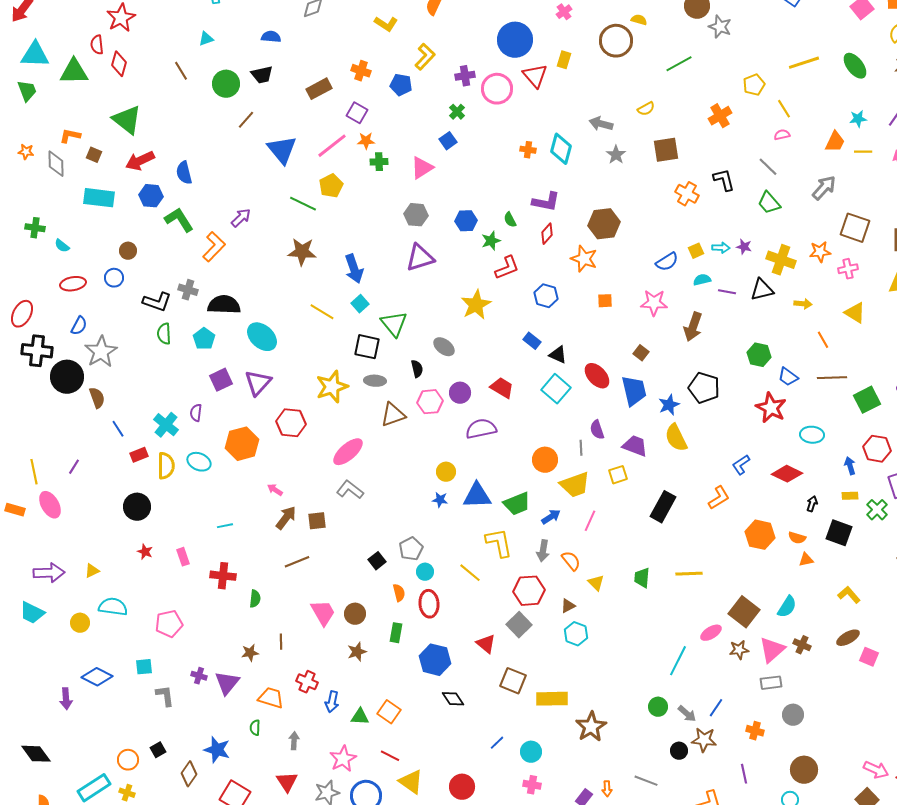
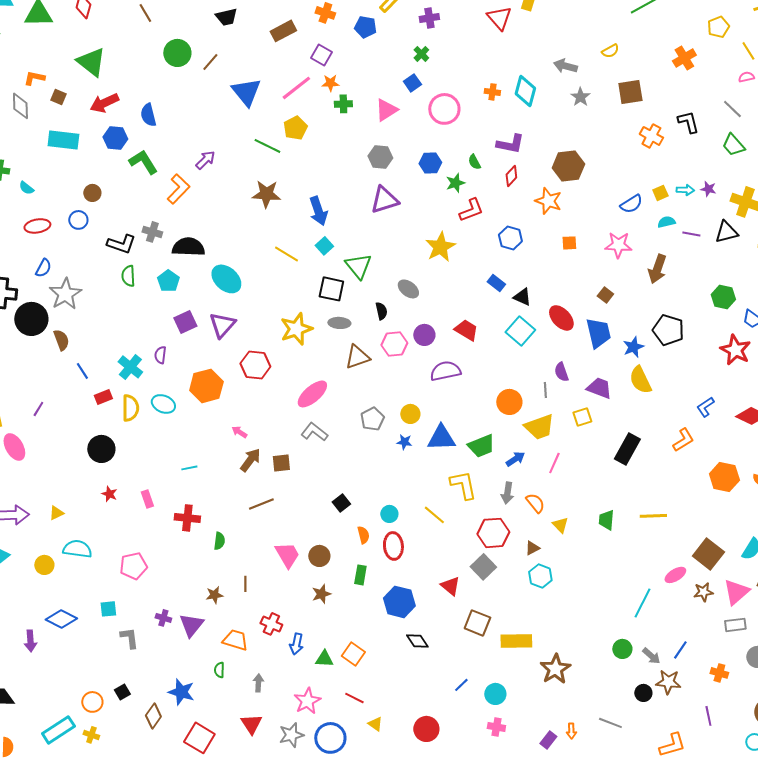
green circle: (226, 84) -> (177, 53), moved
pink circle: (497, 89) -> (444, 109), moved
gray pentagon: (411, 549) -> (372, 419), moved
yellow triangle: (411, 782) -> (375, 724), size x0.6

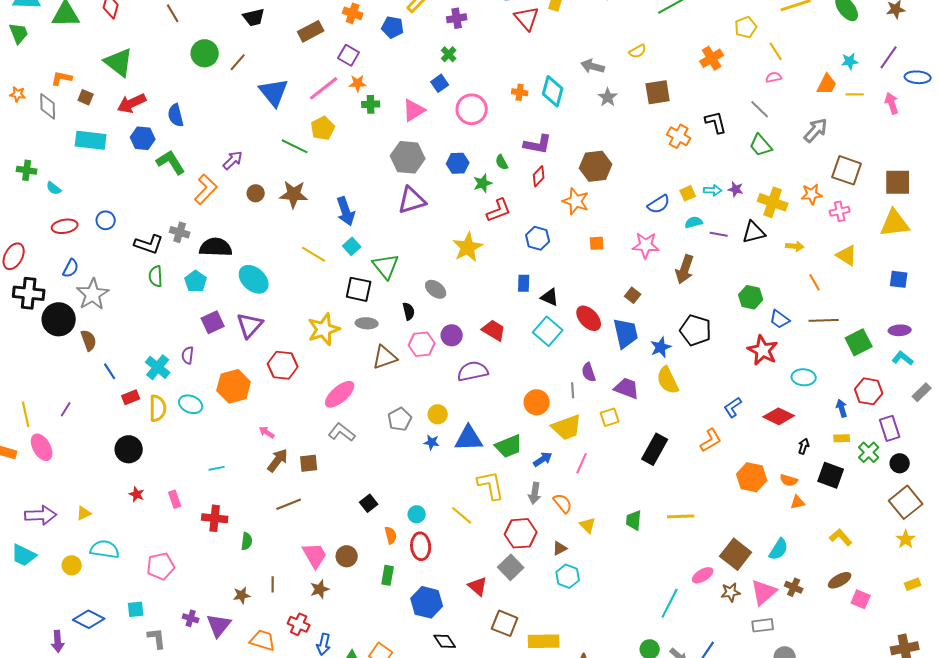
gray hexagon: (380, 157) -> (408, 157), size x1.4
brown circle: (92, 193) -> (256, 193), moved
blue rectangle: (496, 283) -> (524, 283), turned 54
brown star: (321, 594) -> (320, 589), moved

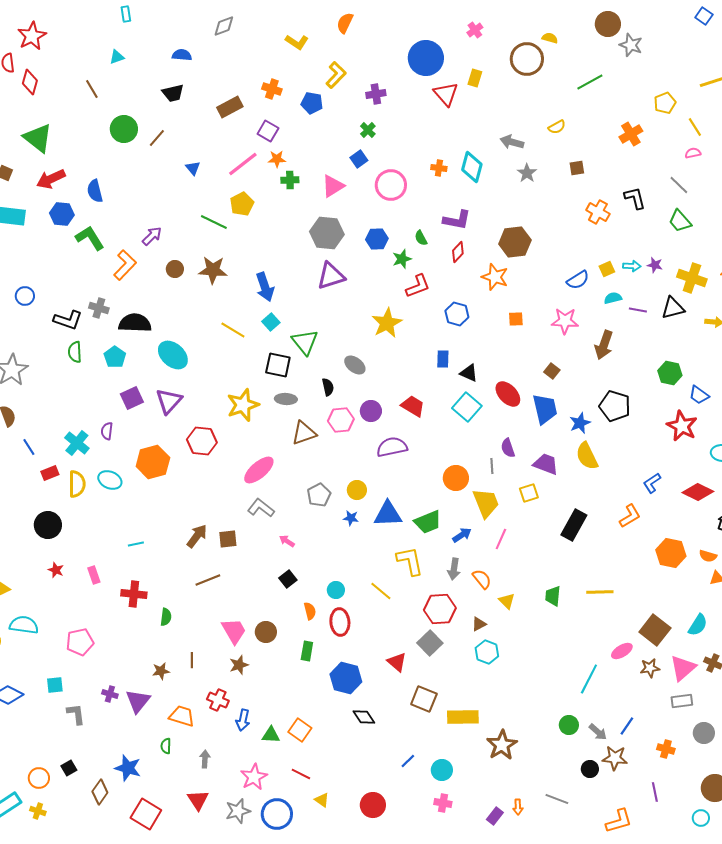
blue triangle: (274, 92) -> (193, 168), size x0.5
brown square: (658, 92) -> (577, 168), size x0.6
yellow trapezoid: (567, 427) -> (486, 503), turned -92
pink arrow: (267, 432) -> (287, 541), moved

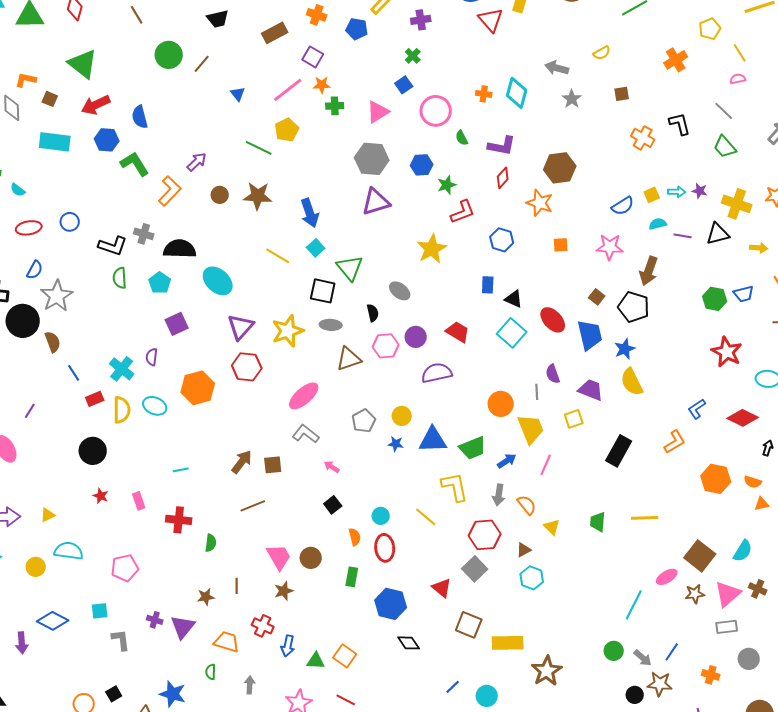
green semicircle: (421, 238) -> (462, 138), moved
blue trapezoid: (699, 395) -> (744, 294), moved, turned -50
purple triangle: (169, 401) -> (241, 327), moved
black pentagon: (615, 406) -> (634, 307), moved

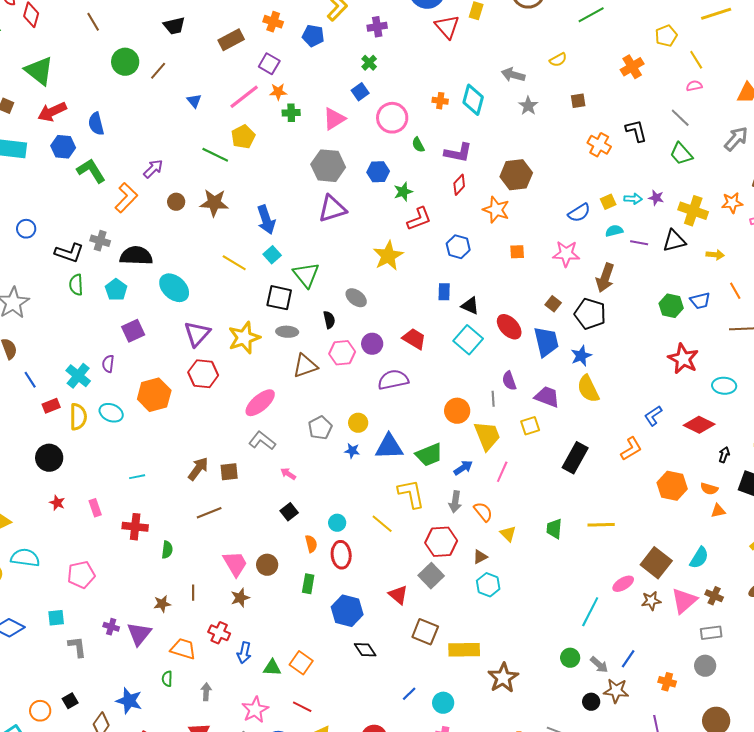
gray rectangle: (727, 627) -> (711, 633), moved

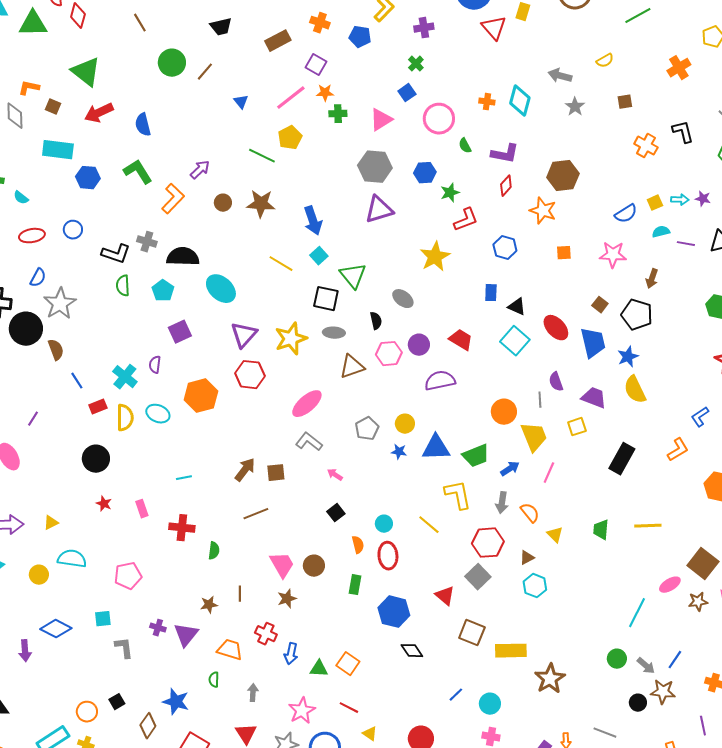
blue hexagon: (63, 147) -> (88, 178), moved
brown arrow: (605, 278) -> (652, 279), size x0.7

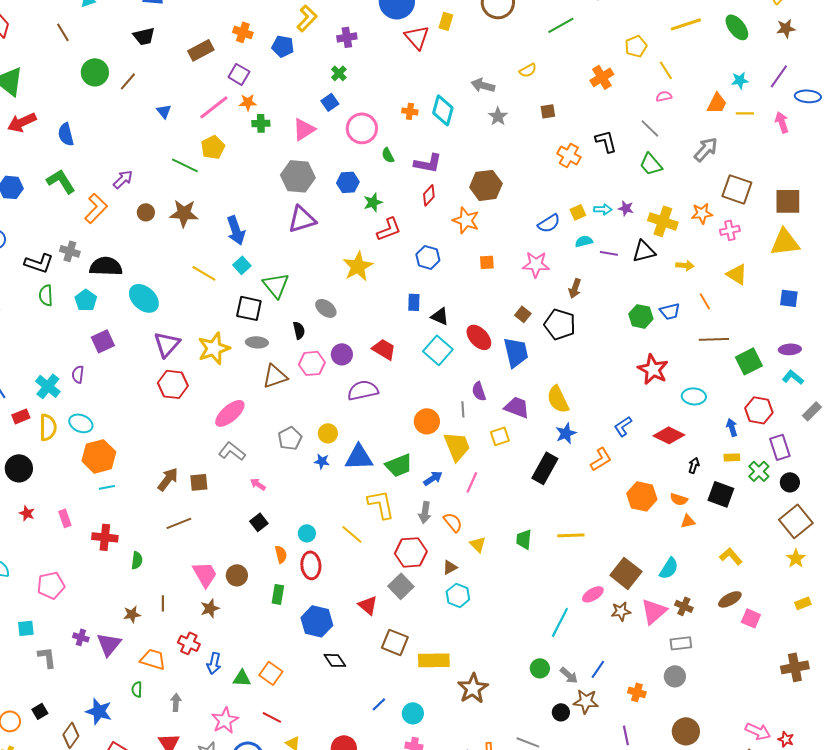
blue star: (628, 357) -> (566, 433), moved
orange hexagon: (201, 396) -> (99, 456), moved

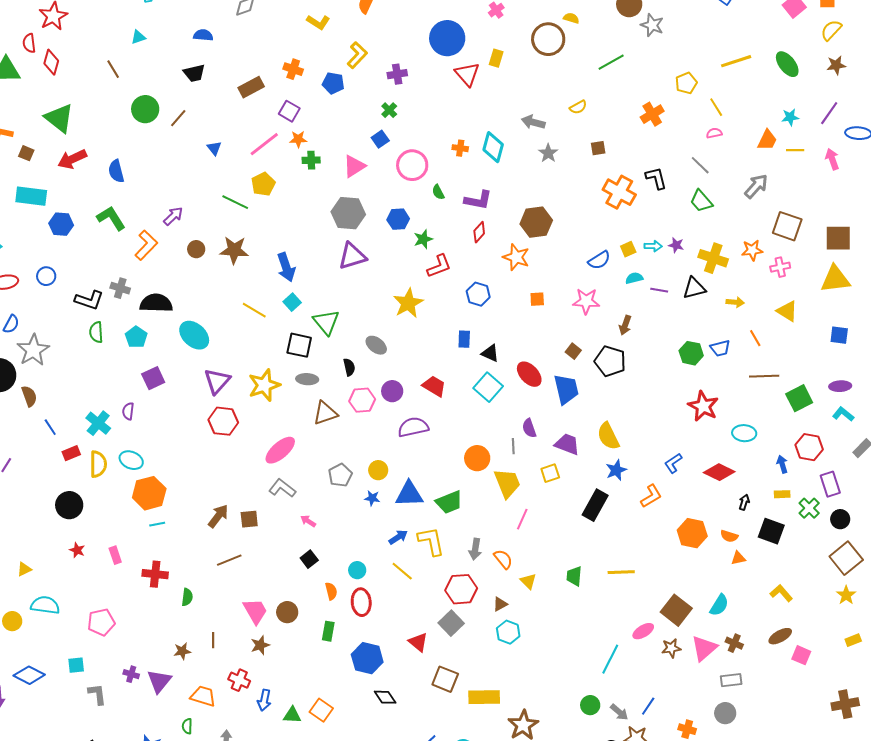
orange cross: (569, 155) -> (619, 192), size x1.4
blue arrow: (433, 478) -> (398, 537), moved

